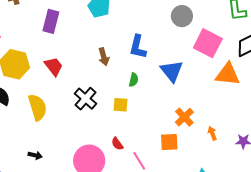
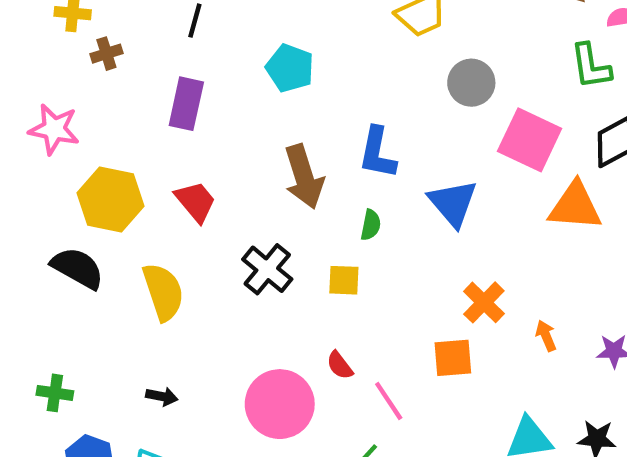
brown arrow: (104, 57) -> (304, 177), size x1.6

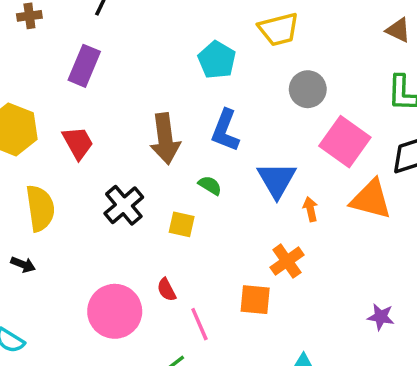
cyan pentagon: (290, 68) -> (217, 60), moved
green semicircle: (371, 225) -> (210, 185), turned -80
orange arrow: (546, 336) -> (310, 209), moved
black arrow: (162, 396) -> (23, 264), moved

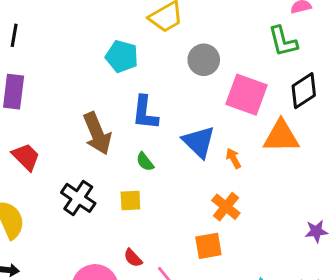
green semicircle: (210, 185) -> (145, 162), turned -144

